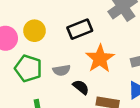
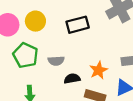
orange star: (100, 59) -> (98, 70), moved, size x0.7
black semicircle: (81, 87) -> (72, 79), turned -56

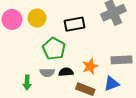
green pentagon: (26, 55) -> (54, 49), moved
gray semicircle: (56, 61) -> (47, 73), moved

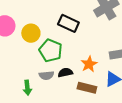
yellow circle: (37, 18) -> (31, 33), moved
black rectangle: (74, 24) -> (68, 23), turned 42

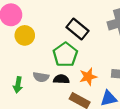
yellow circle: (31, 33) -> (25, 35), moved
green pentagon: (51, 51) -> (65, 55), moved

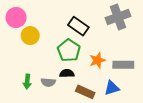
gray semicircle: (41, 77) -> (48, 82), moved
orange star: (88, 77) -> (97, 60), moved

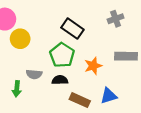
gray cross: (118, 17) -> (116, 19), size x0.6
gray rectangle: (123, 65) -> (126, 56), moved
gray semicircle: (48, 82) -> (34, 74), moved

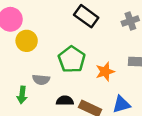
black rectangle: (72, 29) -> (86, 16), moved
black semicircle: (60, 80) -> (65, 101), moved

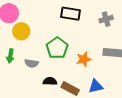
black rectangle: (86, 16) -> (71, 14), turned -30
green arrow: (22, 95) -> (10, 56), moved

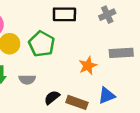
green pentagon: (57, 48) -> (42, 44), moved
black semicircle: (50, 81) -> (52, 97), turned -32

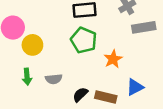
green pentagon: (42, 44) -> (84, 40), moved
gray rectangle: (121, 53) -> (144, 27), moved

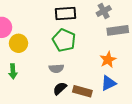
orange star: (113, 59) -> (108, 60), moved
gray semicircle: (54, 79) -> (56, 68), moved

